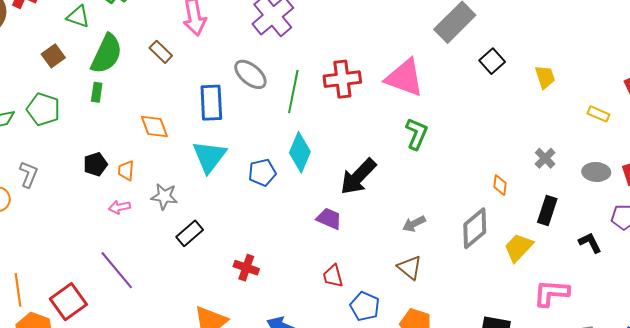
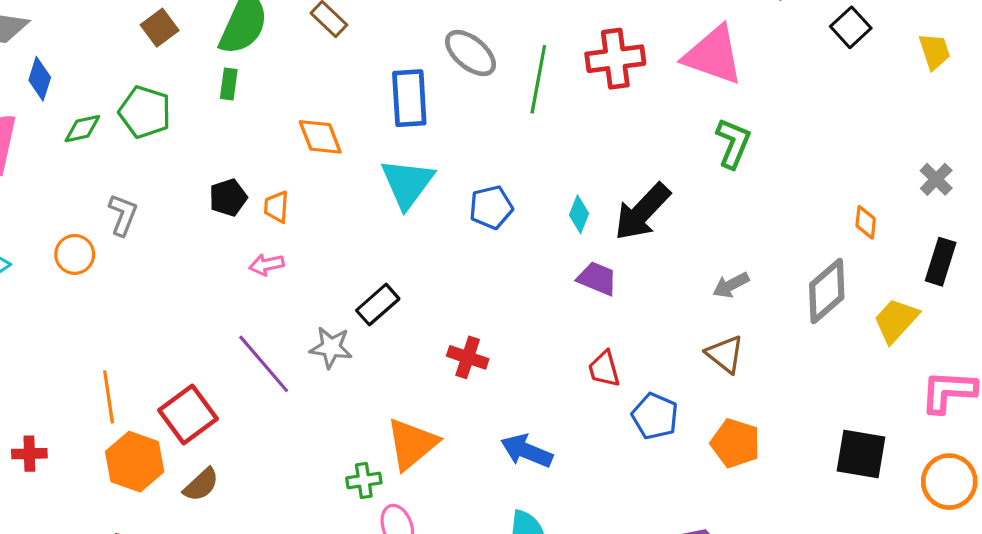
cyan diamond: (300, 152) -> (579, 214), moved, size x0.6
gray star: (164, 196) -> (331, 347), moved

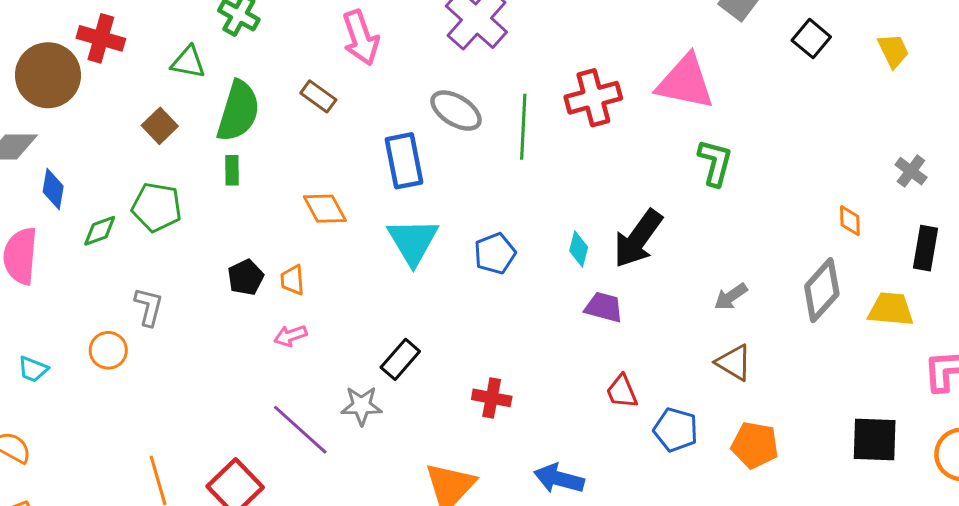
yellow trapezoid: (896, 320) -> (891, 309), turned 60

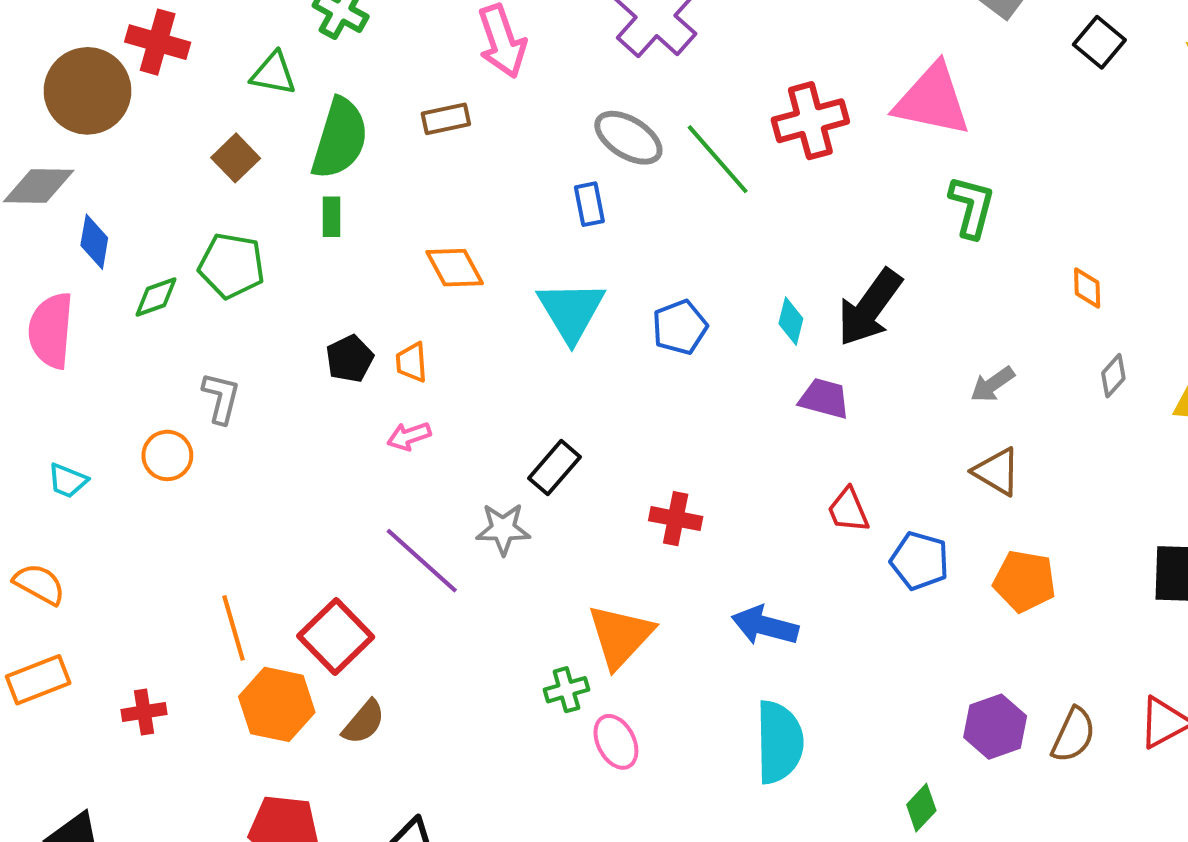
brown rectangle: (318, 96) -> (446, 119), turned -48
green line: (523, 127) -> (718, 159), turned -44
blue rectangle: (404, 161) -> (589, 204), moved, size x0.6
orange diamond: (850, 221) -> (1087, 288), moved
gray diamond: (822, 290) -> (1113, 376), size x0.5

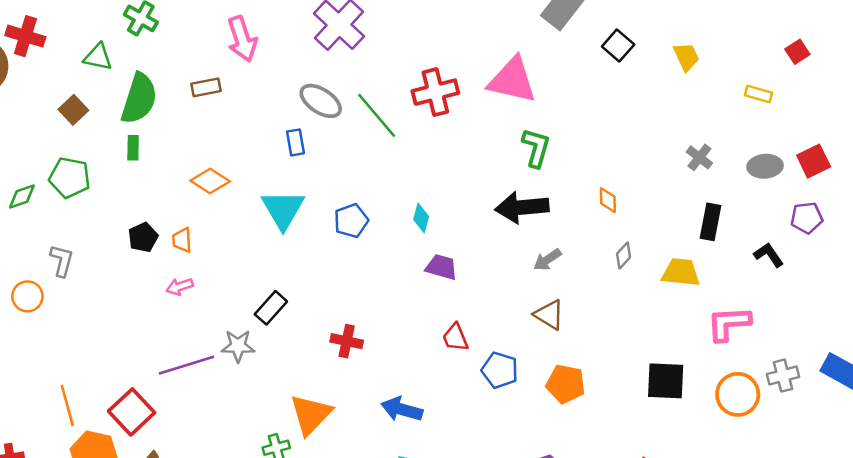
orange diamond: (455, 268) -> (210, 181), turned -30
black arrow: (870, 308) -> (522, 207), moved, turned 48
purple line: (422, 561) -> (187, 365), turned -60

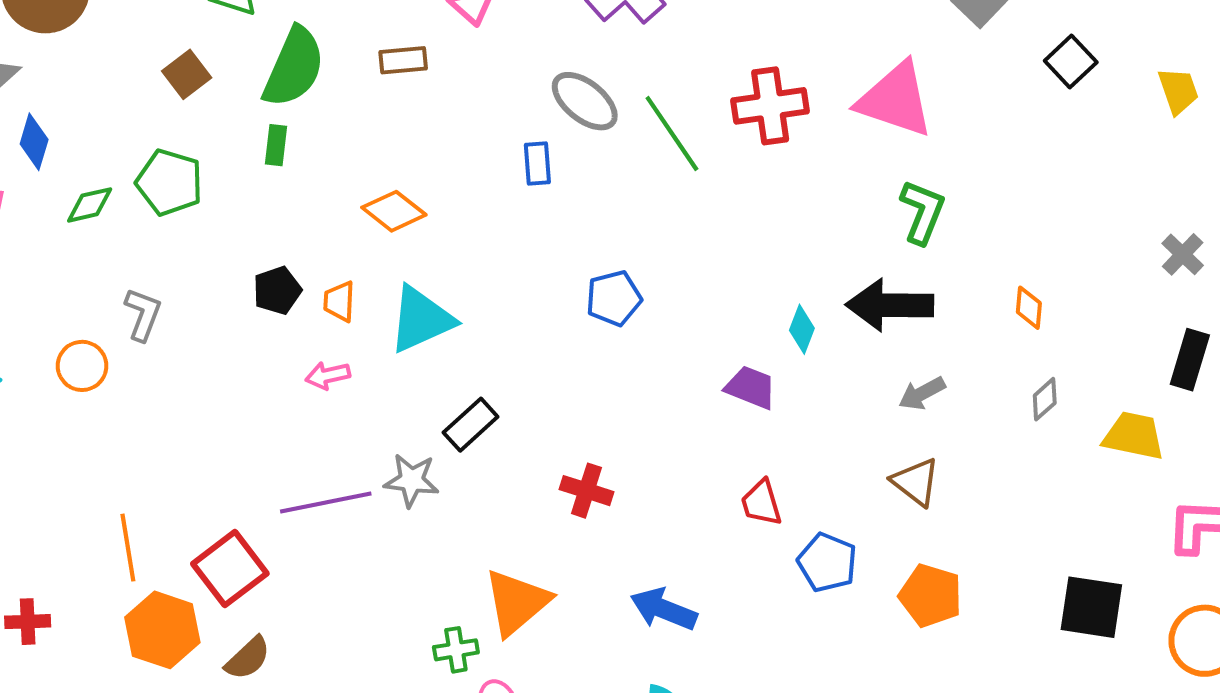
cyan triangle: (283, 209) -> (421, 319), moved, turned 30
cyan diamond: (421, 218) -> (802, 329), moved

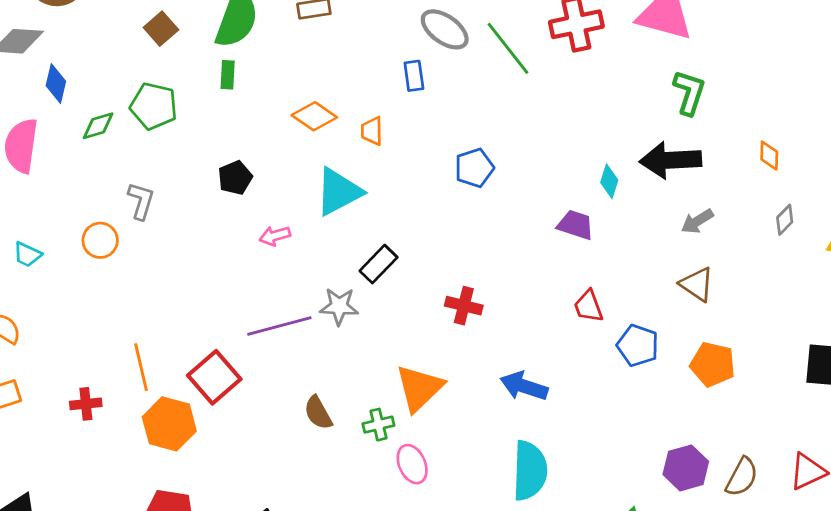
orange trapezoid: (339, 301) -> (372, 131), moved
red cross: (28, 622) -> (86, 404), moved
brown semicircle: (248, 658) -> (318, 413), moved, turned 108

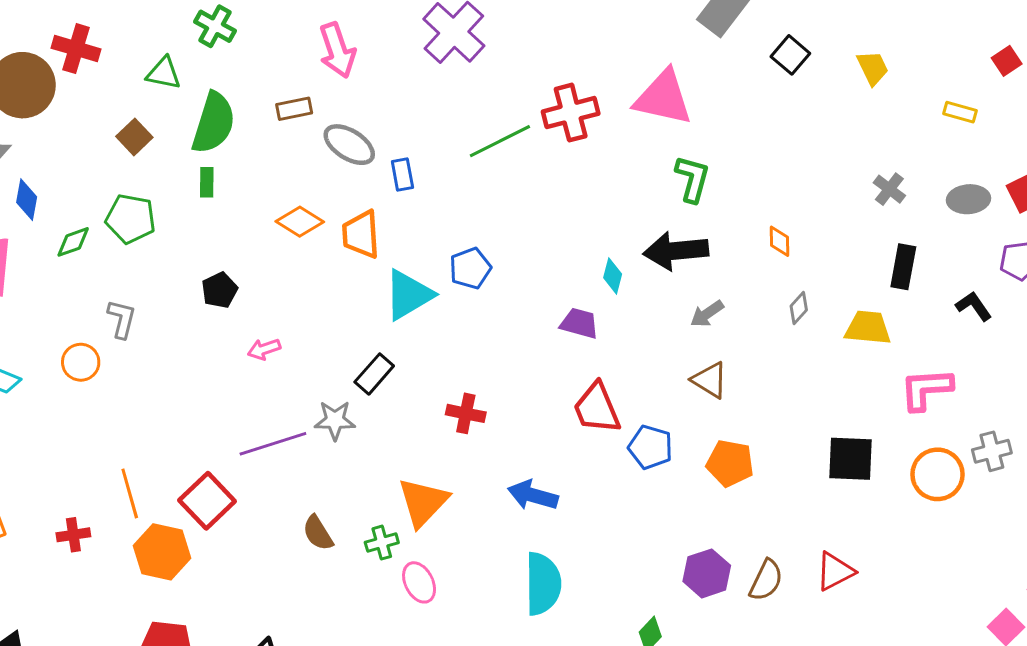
gray ellipse: (445, 29) -> (349, 145), moved
green line: (508, 48) -> (500, 141), turned -76
orange trapezoid: (372, 131) -> (361, 234), size x1.6
cyan triangle: (339, 192) -> (408, 295), moved
red trapezoid: (588, 306) -> (597, 408), size x1.5

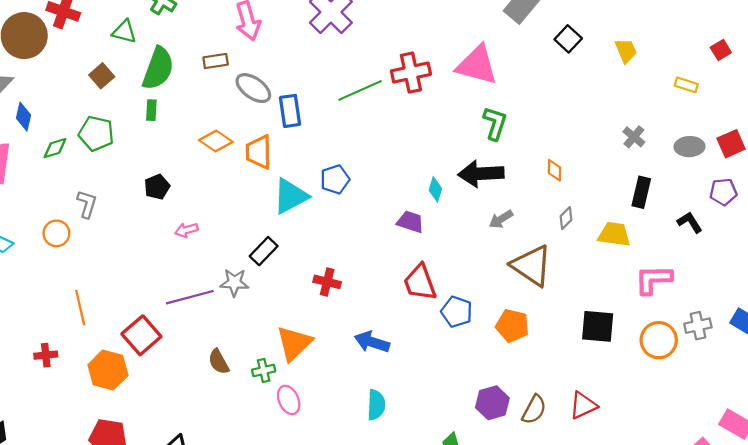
blue rectangle: (402, 174) -> (290, 111), size x1.4
brown triangle: (710, 380) -> (532, 266), moved, size x1.6
orange line: (130, 493) -> (80, 308), moved
cyan semicircle: (543, 584) -> (376, 405), size x0.7

